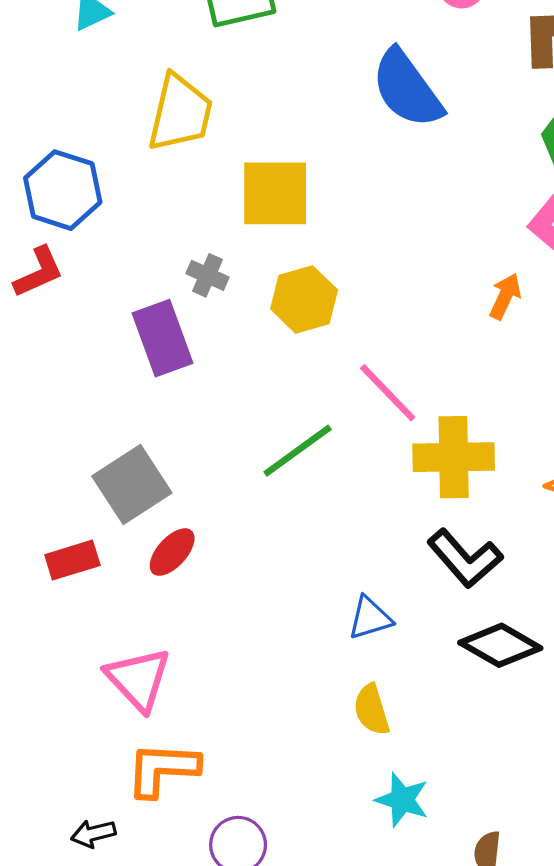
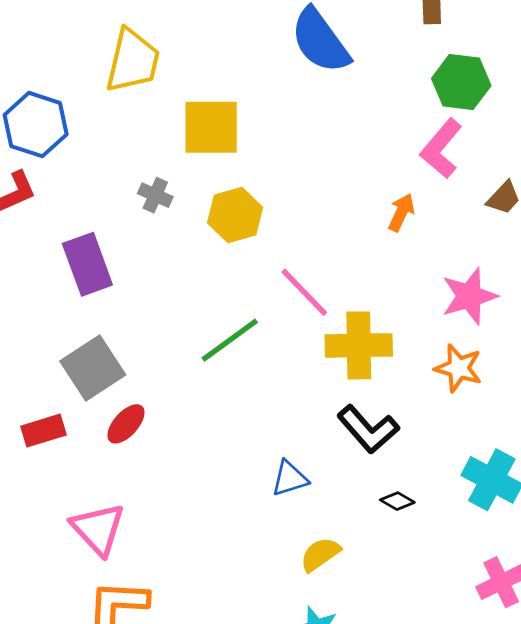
purple rectangle: (162, 338) -> (87, 264), moved
black diamond: (500, 645) -> (397, 501), size x0.5
yellow semicircle: (372, 710) -> (320, 554), moved, turned 72

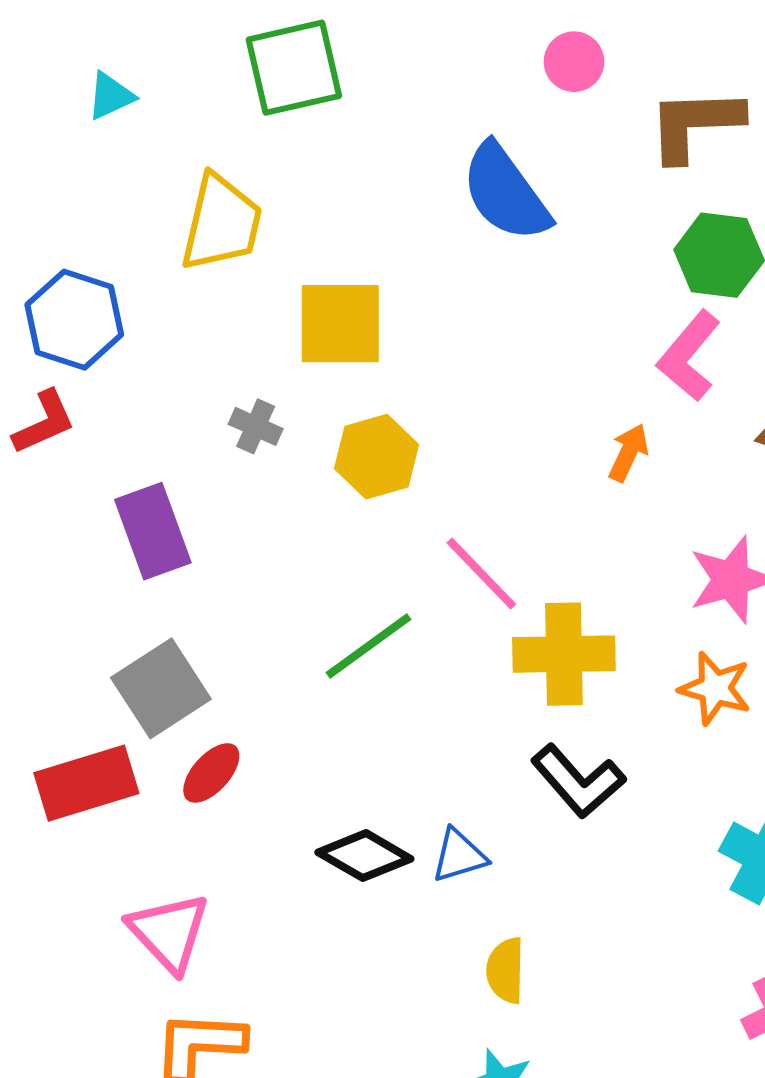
red rectangle: (44, 431) -> (86, 783), size x1.5
black diamond: (397, 501) -> (364, 856), moved, size x1.8
yellow semicircle: (320, 554) -> (506, 970), turned -54

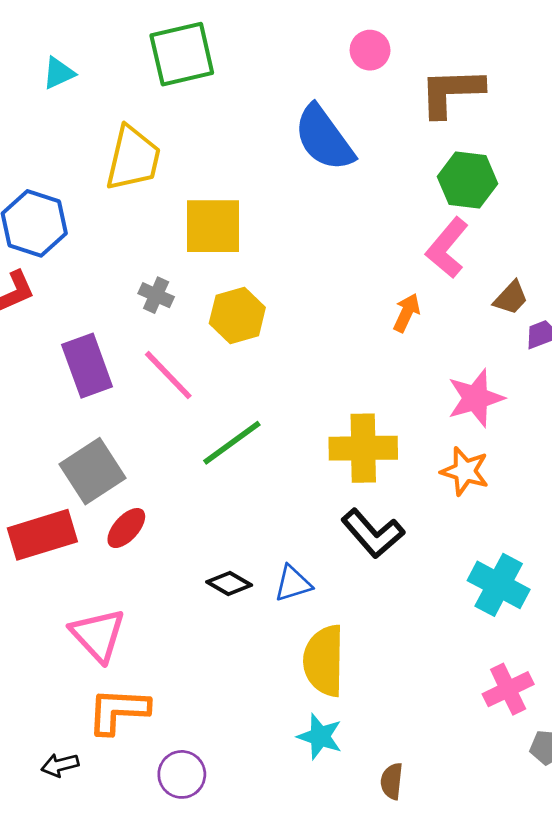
pink line: (481, 573) -> (168, 375), moved
black diamond: (364, 856) -> (229, 584), size x0.7
yellow semicircle: (506, 970) -> (324, 661), size x1.6

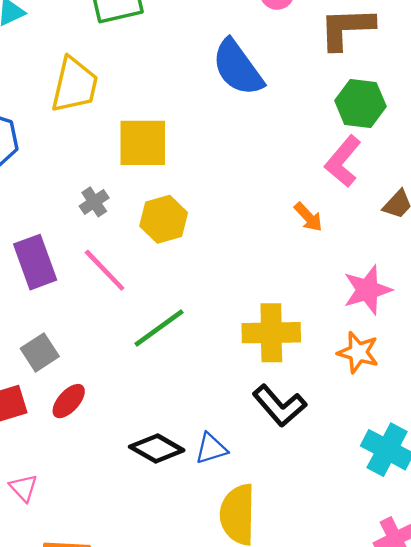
gray cross: (156, 295) -> (94, 202), turned 32
orange arrow: (407, 313) -> (308, 217), turned 112
gray square: (92, 471) -> (40, 352), size x0.7
black diamond: (229, 584) -> (157, 448), size x1.4
pink triangle: (98, 635) -> (24, 488), moved, size x0.6

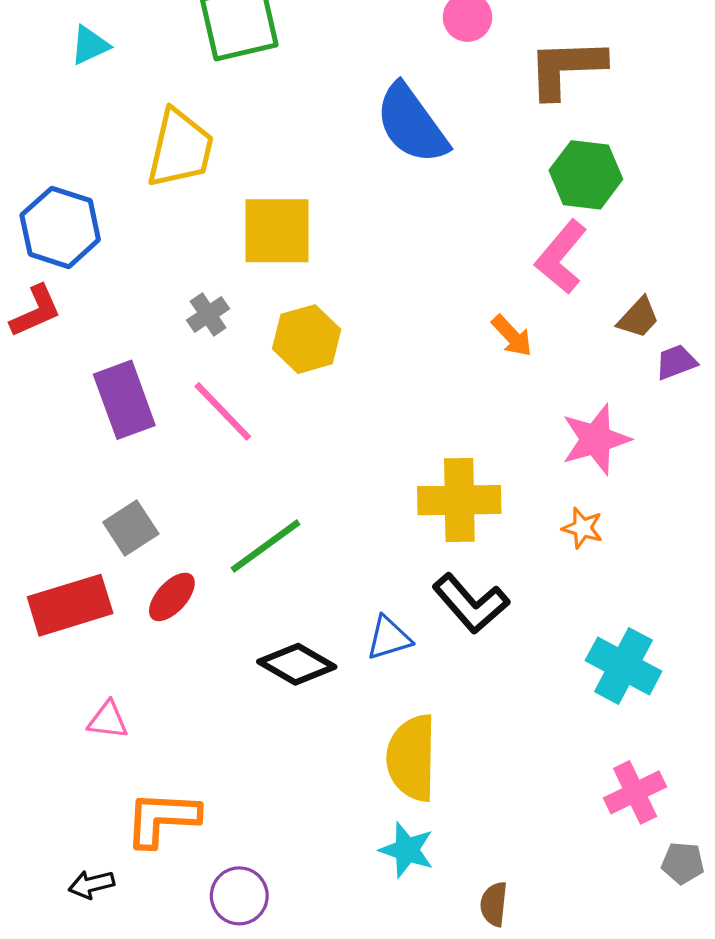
green line: (159, 328) -> (266, 546), moved
orange star: (358, 352) -> (583, 528), size x0.7
blue triangle: (211, 448) -> (389, 638), moved
pink triangle: (24, 488) -> (108, 720), turned -40

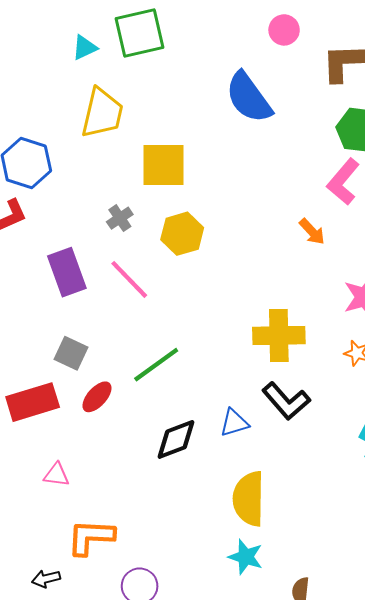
cyan triangle: (90, 45) -> (85, 48), moved
gray square: (131, 528) -> (71, 353), turned -32
black diamond: (297, 664) -> (176, 439), turned -51

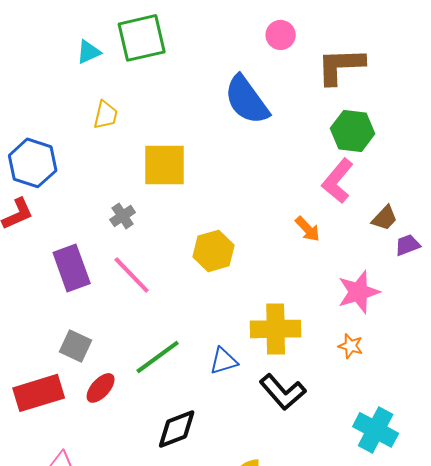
yellow trapezoid: (102, 113) -> (106, 115), size x0.6
yellow hexagon: (182, 234) -> (214, 251), moved
blue triangle: (234, 423) -> (224, 361), moved

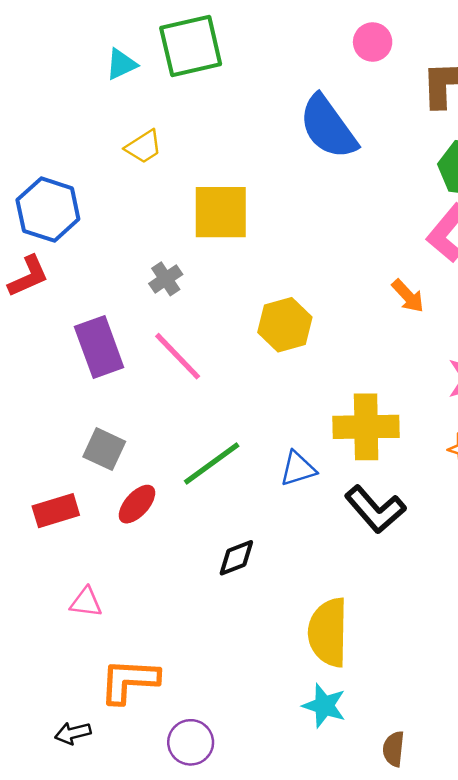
yellow trapezoid: (106, 115) -> (144, 147), turned 44
red rectangle: (39, 393) -> (56, 511), size x0.7
black diamond: (177, 429) -> (236, 558), size x0.7

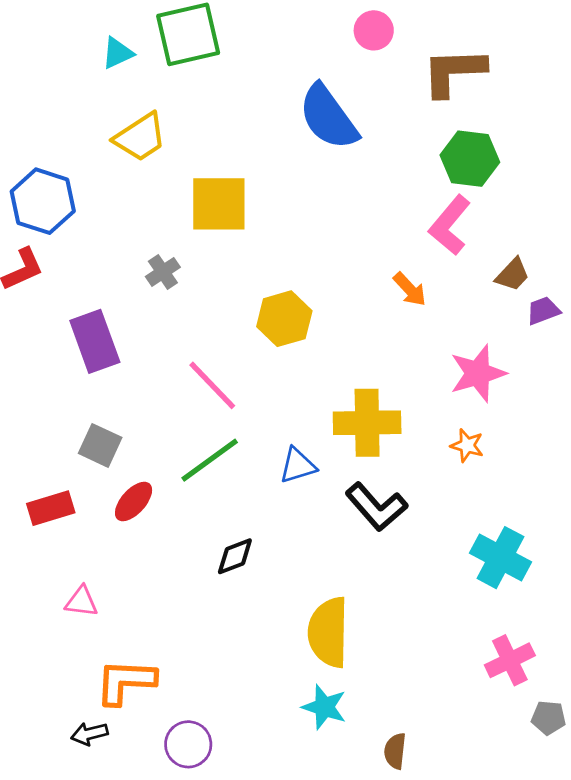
yellow trapezoid: (144, 147) -> (140, 137), size x1.4
pink line: (178, 356) -> (212, 385), moved
black arrow: (73, 733) -> (89, 734), moved

